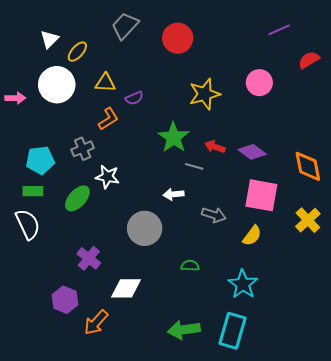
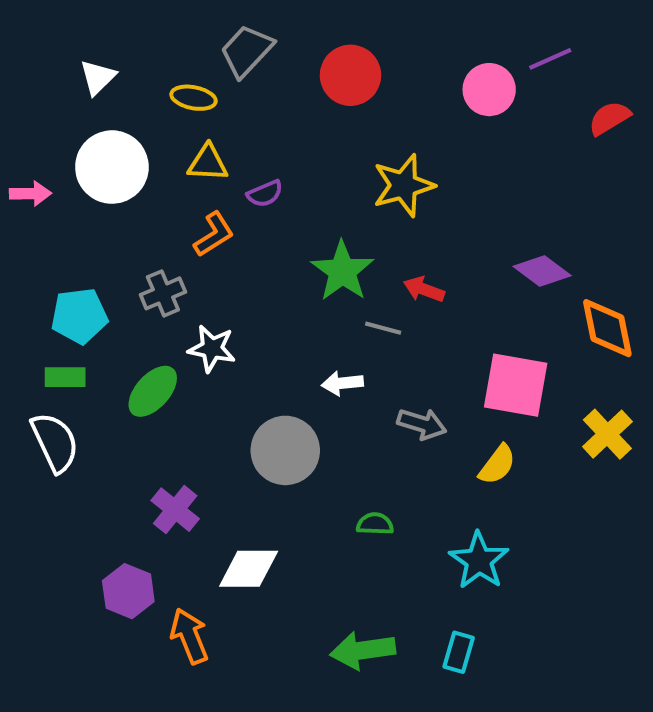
yellow ellipse: (77, 52) -> (194, 98), moved, turned 60
pink circle: (259, 83) -> (489, 90), moved
purple diamond: (252, 152) -> (542, 271), moved
orange arrow: (96, 322) -> (189, 636), turned 116
cyan rectangle: (232, 331) -> (459, 652), size x0.6

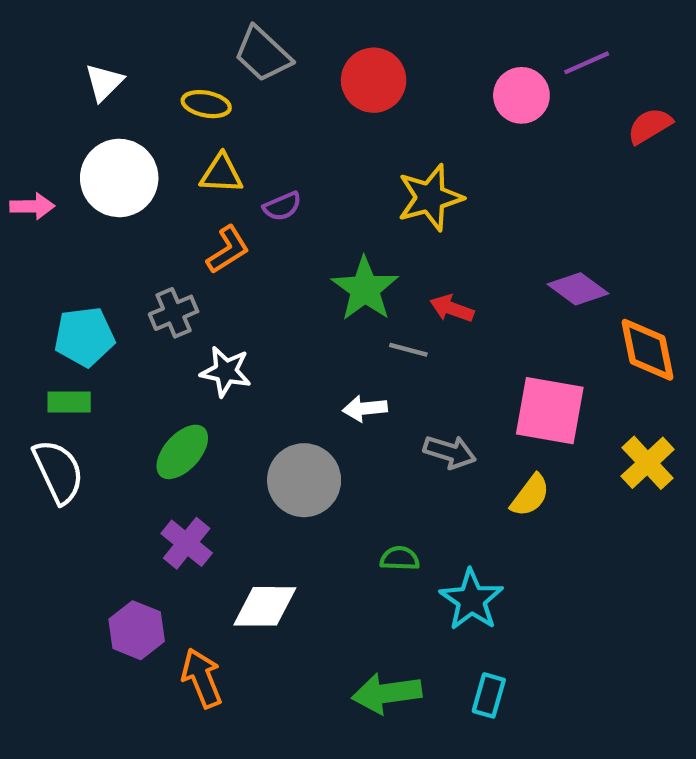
gray trapezoid: (247, 51) -> (263, 54), turned -90
green ellipse: (153, 391) -> (182, 452), moved
cyan star: (479, 561) -> (471, 600), moved

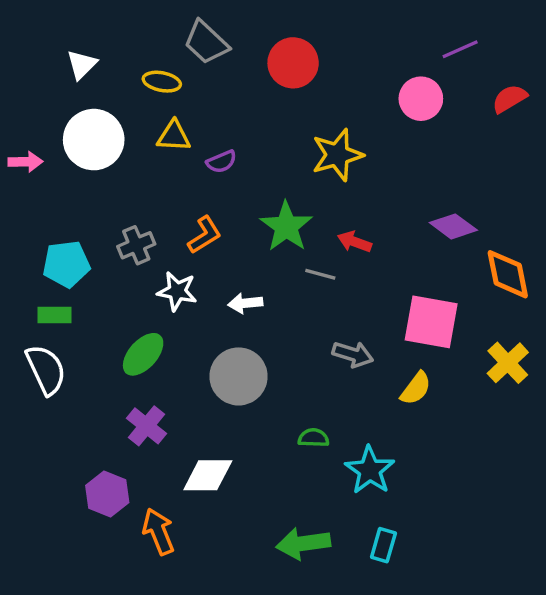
pink circle: (521, 95) -> (421, 99), moved
orange L-shape: (228, 250) -> (204, 235), moved
white arrow: (365, 408) -> (245, 303), moved

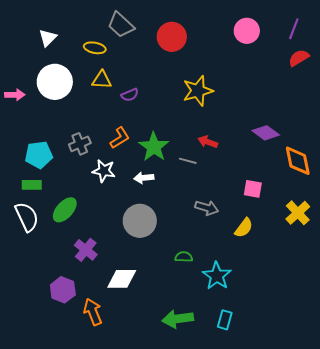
purple line: (460, 49) -> (294, 29), moved, turned -45
pink circle: (421, 99) -> (247, 31), moved
green star: (286, 226) -> (154, 147), moved
pink square: (431, 322) -> (253, 189), size x0.6
green ellipse: (143, 354) -> (65, 210), moved

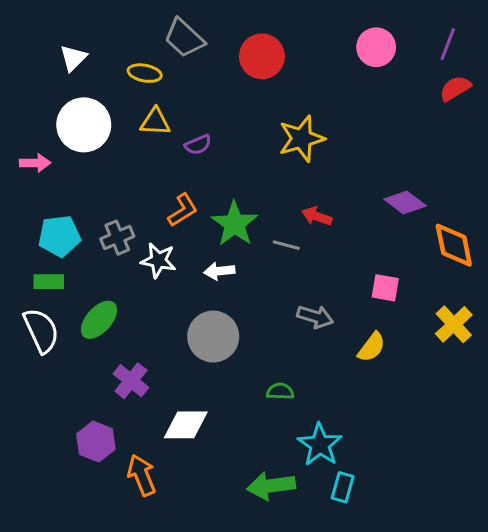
pink arrow: (15, 95) -> (35, 163), moved
gray cross: (80, 144) -> (117, 238), moved
cyan star: (217, 276) -> (320, 445), moved

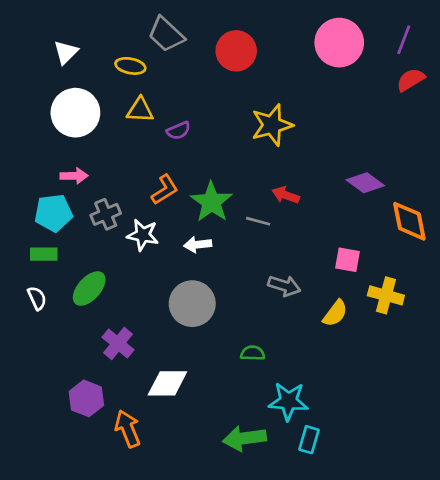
pink circle: (376, 47) -> (339, 43), size x1.4
pink arrow: (35, 163) -> (74, 176), moved
yellow cross: (454, 324) -> (386, 295), moved, turned -32
white semicircle: (41, 330) -> (37, 298), size x0.6
cyan star: (320, 445) -> (288, 401), turned -30

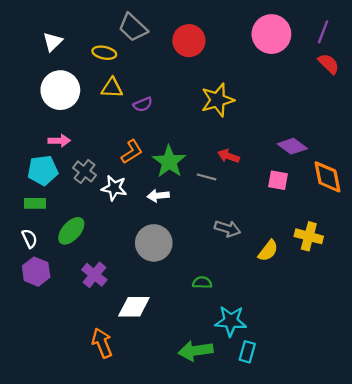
red semicircle: (411, 80) -> (329, 64), turned 75
gray cross: (106, 214) -> (84, 171), turned -30
pink square: (347, 260) -> (278, 180), moved
purple hexagon: (86, 398) -> (36, 272), moved

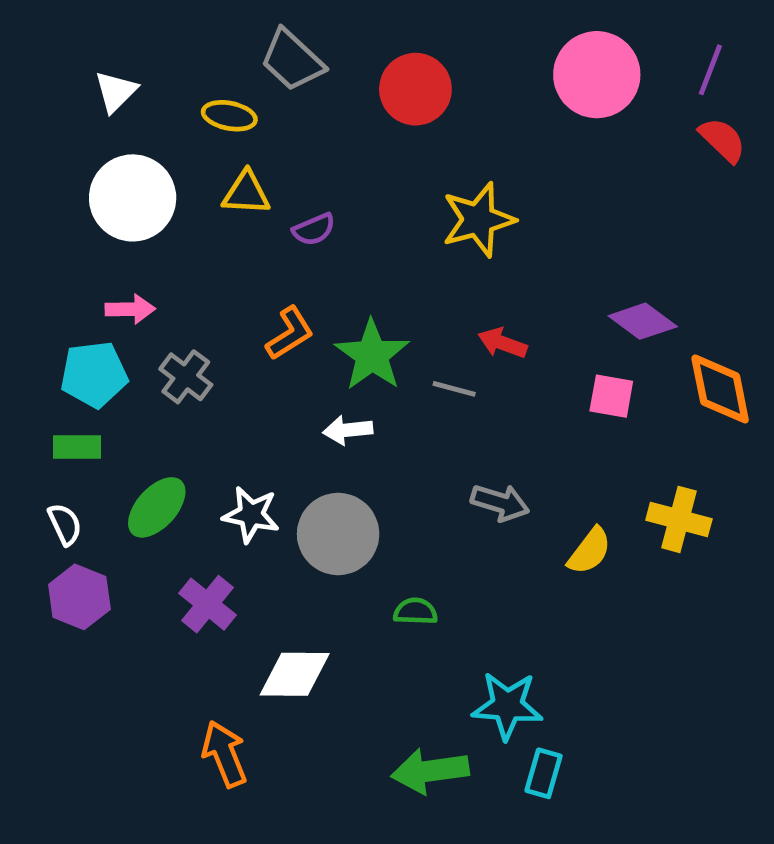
white star: (114, 188) -> (251, 515), moved
green semicircle: (202, 283) -> (415, 611), moved

